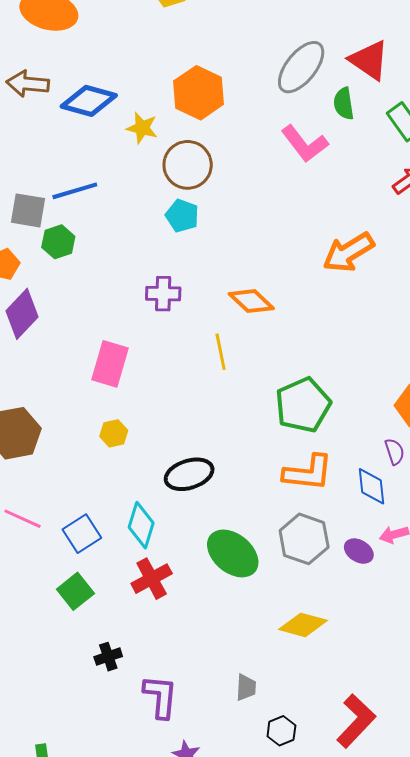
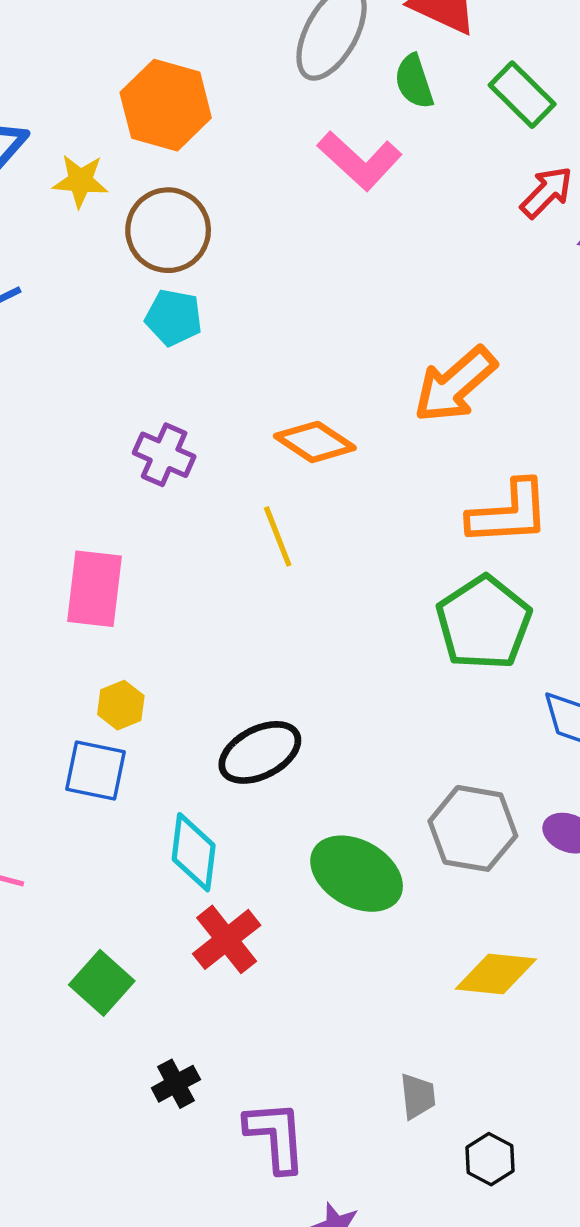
orange arrow: (348, 252) -> (455, 385), moved
purple cross: (163, 294) -> (164, 455), turned 32
green pentagon: (303, 405) -> (484, 623), moved
orange L-shape: (308, 473) -> (509, 513), moved
blue square: (82, 534) -> (95, 770), moved, turned -36

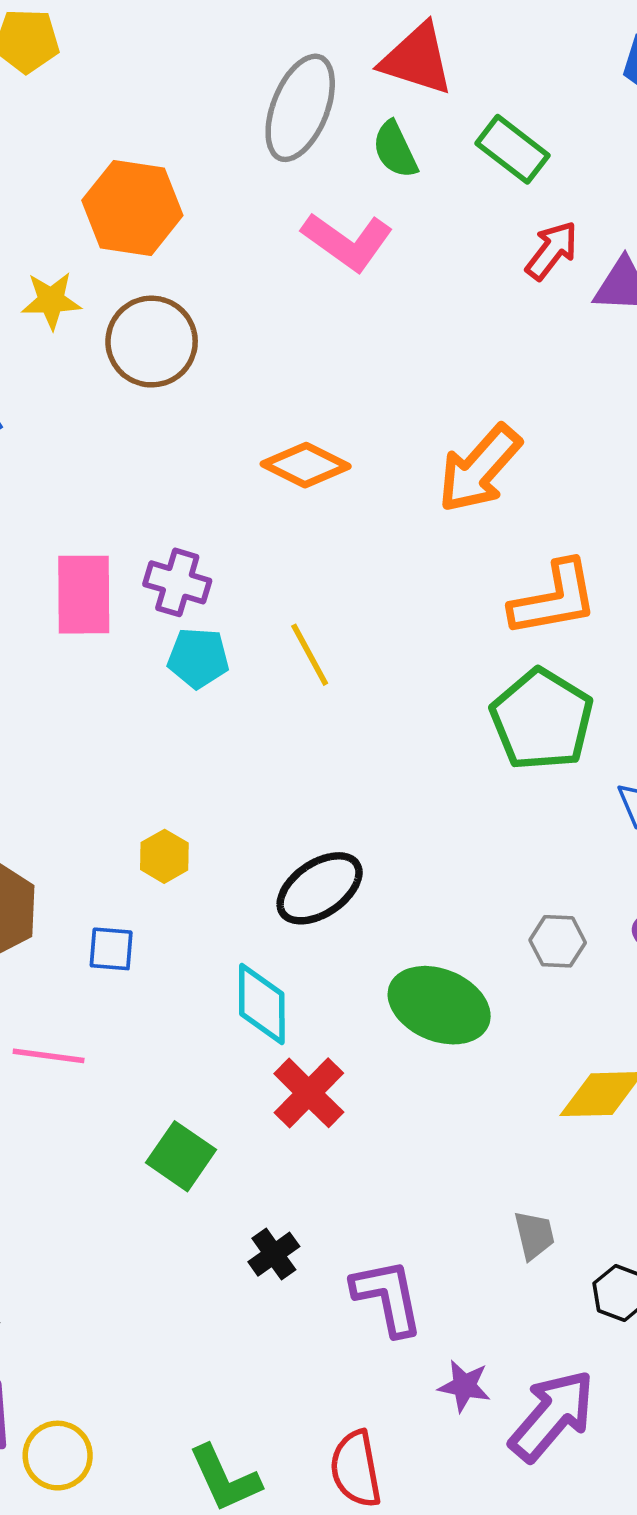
cyan pentagon: (174, 318) -> (198, 658), moved
orange diamond: (315, 442) -> (306, 465), moved
pink rectangle: (95, 589) -> (84, 595), moved
blue square: (95, 770) -> (111, 949), moved, size x0.7
gray hexagon: (473, 828) -> (558, 941), size x0.6

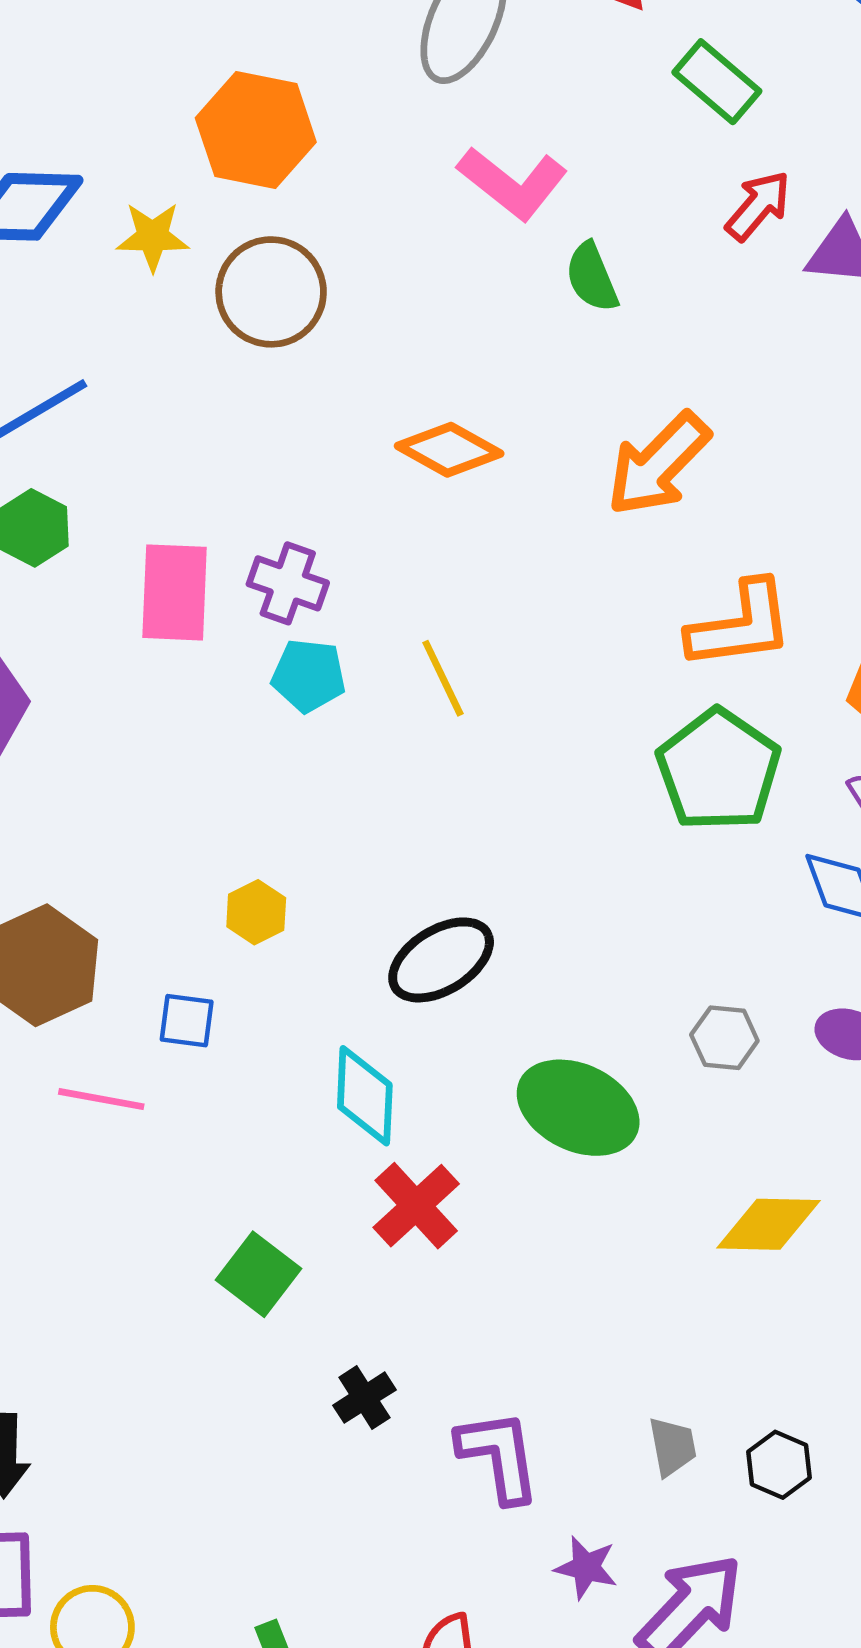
green semicircle: (395, 150) -> (592, 277), moved
pink line: (49, 1056) -> (101, 1099), moved
gray trapezoid: (534, 1235) -> (672, 1447), moved

